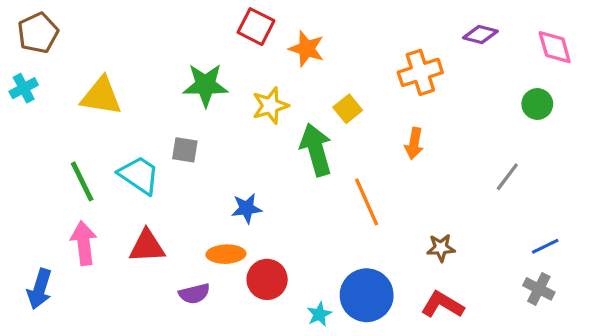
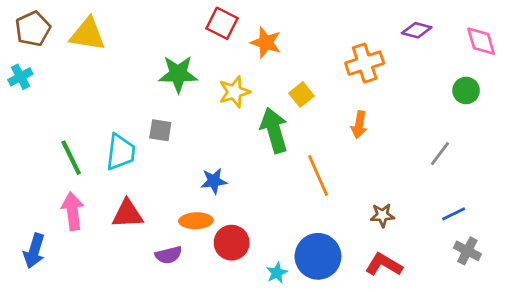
yellow triangle: (101, 96) -> (88, 34), moved
cyan trapezoid: (139, 175) -> (121, 152), turned 63
blue line: (545, 246) -> (454, 214), moved

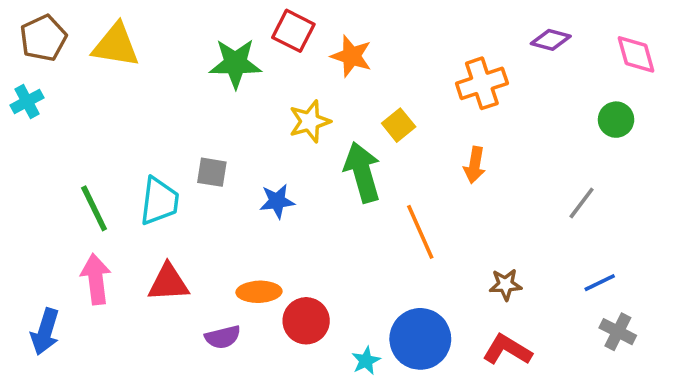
green star: (178, 74) -> (235, 63), moved
blue star: (214, 181) -> (277, 201), moved

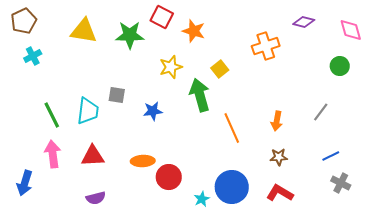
yellow triangle: (116, 45) -> (84, 31), moved
cyan cross: (27, 101) -> (33, 56), moved
orange arrow: (475, 165) -> (277, 121), moved
purple semicircle: (223, 337) -> (96, 198), moved

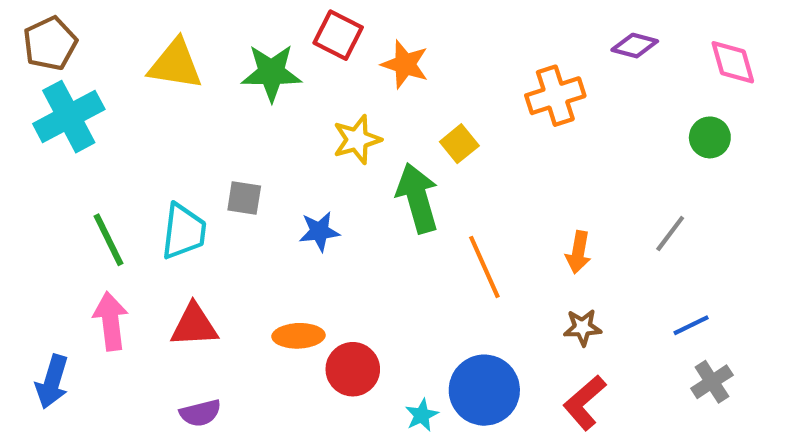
cyan cross: (33, 56) -> (69, 117), size x1.8
gray cross: (341, 183) -> (712, 382), turned 30
red L-shape: (280, 193) -> (585, 403), turned -72

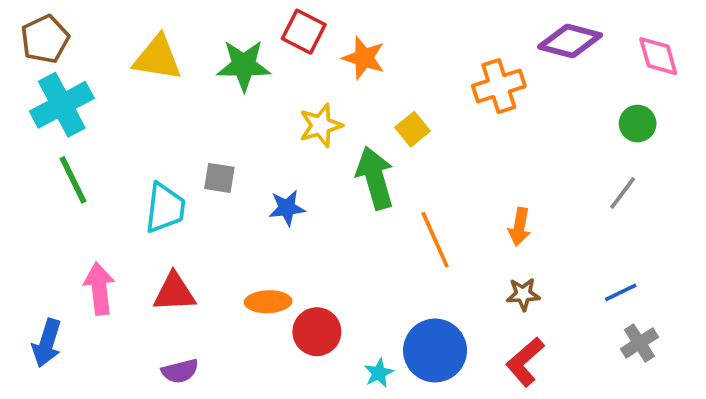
purple diamond: (635, 46) -> (570, 41), size x1.5
gray line: (670, 233) -> (623, 193), moved
green line: (108, 240) -> (73, 180), moved

